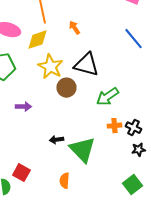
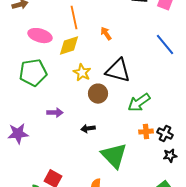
yellow star: (50, 67) -> (82, 73), size x0.7
black arrow: (56, 140) -> (88, 129), moved

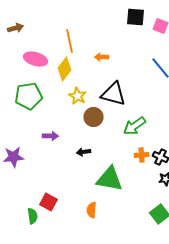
orange arrow: (106, 34) -> (102, 57), turned -56
yellow diamond: (69, 46) -> (64, 69), turned -35
green triangle: (114, 156) -> (110, 179), turned -36

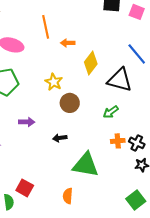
orange arrow: (102, 57) -> (68, 43), moved
yellow diamond: (64, 69) -> (91, 63), moved
black triangle: (114, 94) -> (120, 80), moved
green arrow: (134, 126) -> (111, 112), size x0.7

